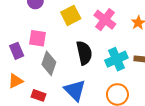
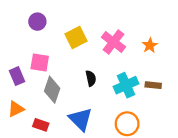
black semicircle: (84, 53) -> (91, 78), size x0.6

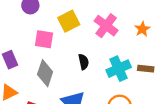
pink square: (40, 62) -> (44, 39), moved

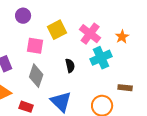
cyan cross: (119, 69) -> (101, 58), moved
brown rectangle: (146, 69) -> (125, 88), moved

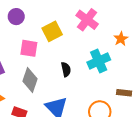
pink cross: (90, 34) -> (87, 20), moved

